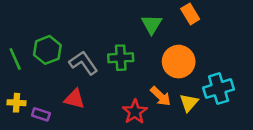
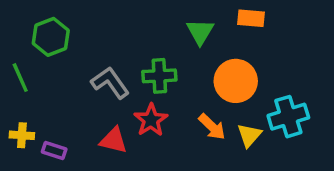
orange rectangle: (190, 14) -> (251, 18), turned -54
green hexagon: (47, 50) -> (51, 37), moved
red triangle: (74, 99) -> (114, 140), moved
red star: (135, 112) -> (151, 120), moved

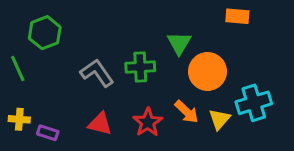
orange rectangle: (251, 18) -> (237, 16), moved
green triangle: (200, 32) -> (179, 43), moved
red star: (151, 120) -> (148, 122), moved

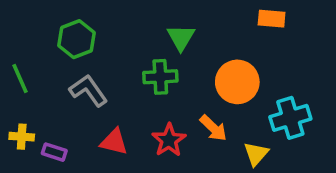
green hexagon: (45, 33) -> (76, 39), moved
green triangle: (179, 43) -> (181, 37), moved
gray L-shape: (97, 73) -> (88, 90), moved
yellow triangle: (219, 119) -> (256, 154), moved

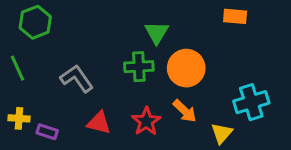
green hexagon: (76, 39) -> (35, 22), moved
orange circle: (237, 82) -> (186, 68), moved

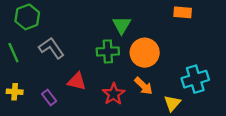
gray L-shape: (77, 78) -> (51, 48), moved
red triangle: (99, 123) -> (77, 81), moved
purple rectangle: (47, 132) -> (49, 97), moved, turned 35

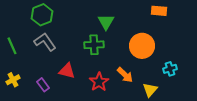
green hexagon: (27, 17) -> (42, 15), moved
orange circle: (145, 53) -> (142, 46), moved
cyan cross: (195, 79) -> (170, 69), size x0.6
yellow cross: (15, 92) -> (13, 80), turned -32

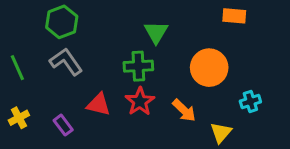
red star: (99, 82) -> (140, 102), moved

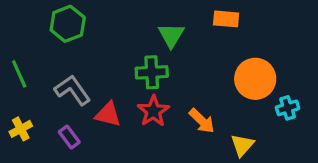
orange rectangle: (234, 16) -> (226, 19), moved
gray L-shape: (66, 62) -> (73, 90), moved
orange circle: (209, 68) -> (255, 79), moved
cyan cross: (250, 102) -> (288, 108), moved

